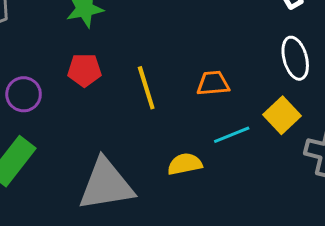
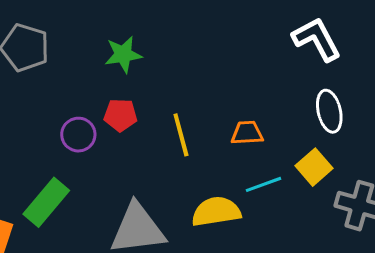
purple circle: (24, 94) -> (78, 135), moved
yellow semicircle: (185, 164) -> (216, 212), size x1.4

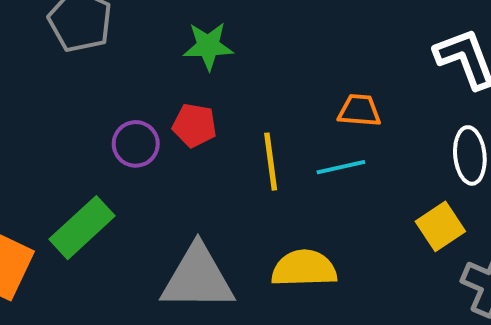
orange trapezoid: (247, 133) -> (359, 110), moved
cyan line: (264, 184) -> (341, 167), moved

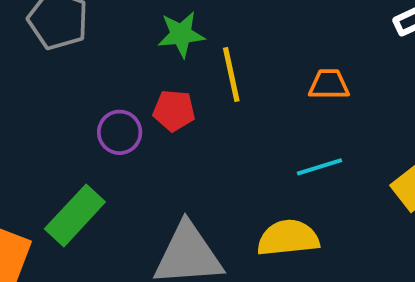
yellow line: (271, 162) -> (231, 75), moved
cyan line: (341, 167) -> (320, 167), moved

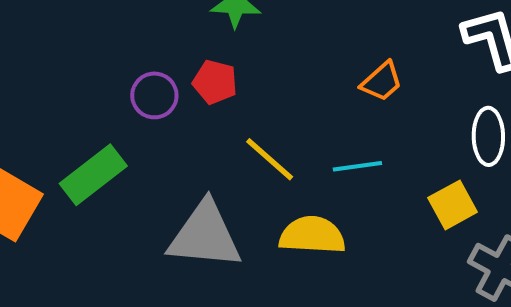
yellow line: (231, 75) -> (270, 159), moved, turned -46
orange trapezoid: (329, 84) -> (382, 82), turned 129

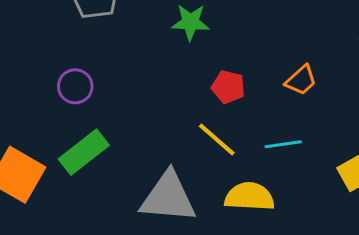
red pentagon: (215, 82) -> (228, 87), moved
purple circle: (154, 95) -> (75, 86), moved

